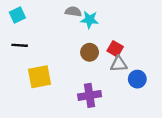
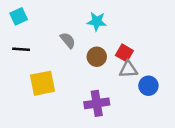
gray semicircle: (73, 12) -> (68, 40), moved, turned 42

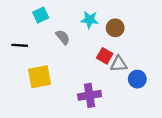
cyan square: (19, 16) -> (41, 15), moved
red square: (124, 53) -> (105, 56), moved
brown circle: (97, 57) -> (115, 28), moved

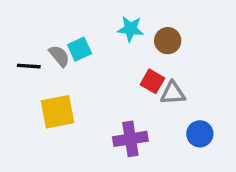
cyan square: (41, 15) -> (80, 49), moved
gray semicircle: (63, 37) -> (59, 56), moved
blue circle: (137, 79) -> (200, 134), moved

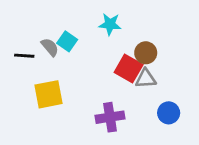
brown circle: (168, 41) -> (146, 53), moved
cyan square: (80, 49) -> (67, 41), turned -30
red square: (152, 81) -> (129, 69), size x1.4

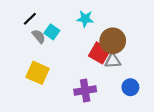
brown circle: (146, 53) -> (113, 41), size x1.5
black line: (24, 56) -> (30, 19), moved, turned -48
yellow square: (48, 94) -> (38, 73), turned 35

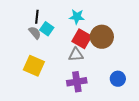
black line: (30, 19) -> (37, 17), moved, turned -40
red square: (99, 53) -> (82, 39), moved
gray triangle: (113, 61) -> (76, 55), moved

